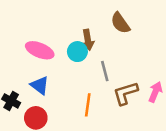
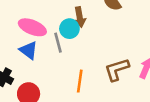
gray line: (105, 71) -> (58, 43), moved
blue triangle: (40, 85) -> (29, 50), moved

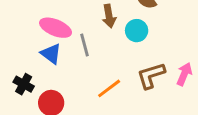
cyan circle: (69, 29) -> (137, 31), moved
orange line: (80, 81) -> (109, 88), turned 45

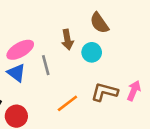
pink ellipse: (55, 28) -> (20, 50), turned -52
brown L-shape: (151, 75) -> (104, 92), turned 32

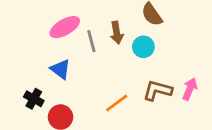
pink ellipse: (20, 50) -> (65, 27), moved
gray line: (46, 65) -> (91, 41), moved

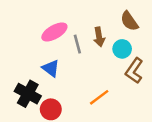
brown L-shape: (157, 90) -> (134, 71), moved, turned -70
black cross: (34, 99) -> (28, 94), size x1.5

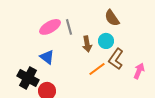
brown arrow: (99, 37) -> (87, 44), moved
gray line: (77, 44) -> (69, 27), moved
orange line: (99, 97) -> (97, 69), moved

